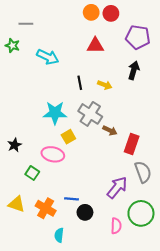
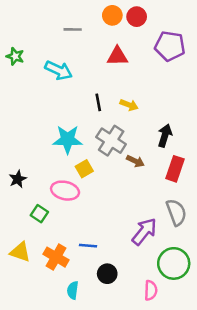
gray line: (26, 24) -> (73, 29), moved
black arrow: (134, 70) -> (165, 136), moved
red rectangle: (132, 144) -> (175, 169), moved
black circle: (85, 212) -> (107, 274), moved
pink semicircle: (116, 226) -> (151, 290), moved

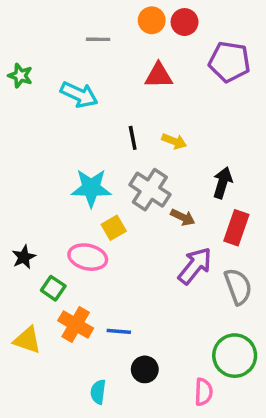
black star: (18, 179) -> (24, 257), moved
purple arrow: (144, 231) -> (195, 266), moved
orange cross: (56, 257) -> (76, 324), moved

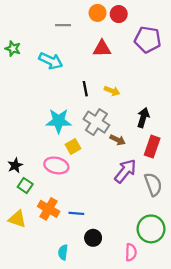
green square: (53, 288) -> (25, 186), moved

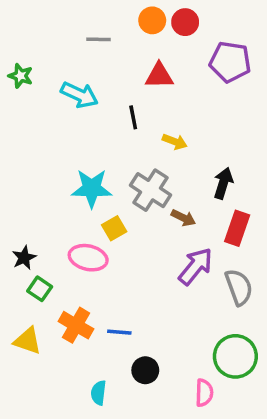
black line: (85, 89) -> (133, 117), moved

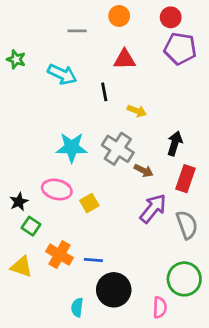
red circle: (185, 22) -> (171, 17), moved
yellow square: (114, 228) -> (89, 203), moved
pink ellipse: (88, 258) -> (57, 189), moved
black circle: (145, 370) -> (114, 290), size x1.6

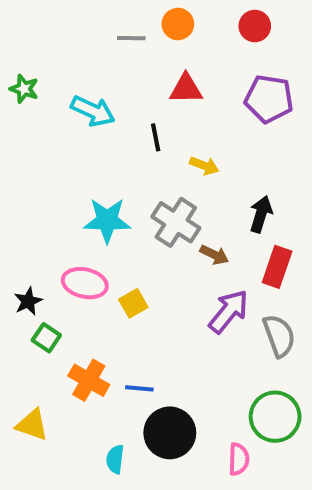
gray line: (77, 31) -> (131, 38), moved
purple pentagon: (180, 49) -> (269, 99), moved
yellow triangle: (22, 267) -> (32, 425), moved

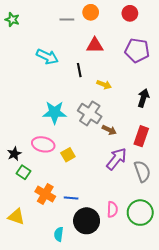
green star: (24, 89) -> (12, 20), moved
black arrow: (261, 214) -> (143, 98), moved
pink semicircle: (239, 459) -> (112, 209), moved

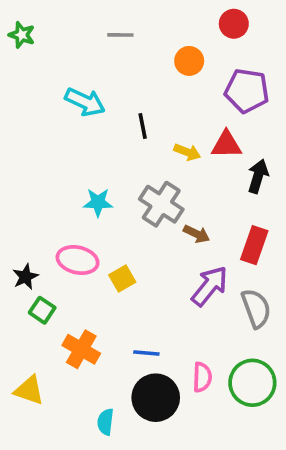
orange circle: (91, 12) -> (189, 61), moved
red triangle: (95, 45) -> (226, 145), moved
cyan star: (55, 112) -> (98, 202), size x0.7
blue line: (71, 198) -> (146, 353), moved

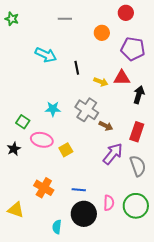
green square: (42, 310) -> (23, 122), moved

